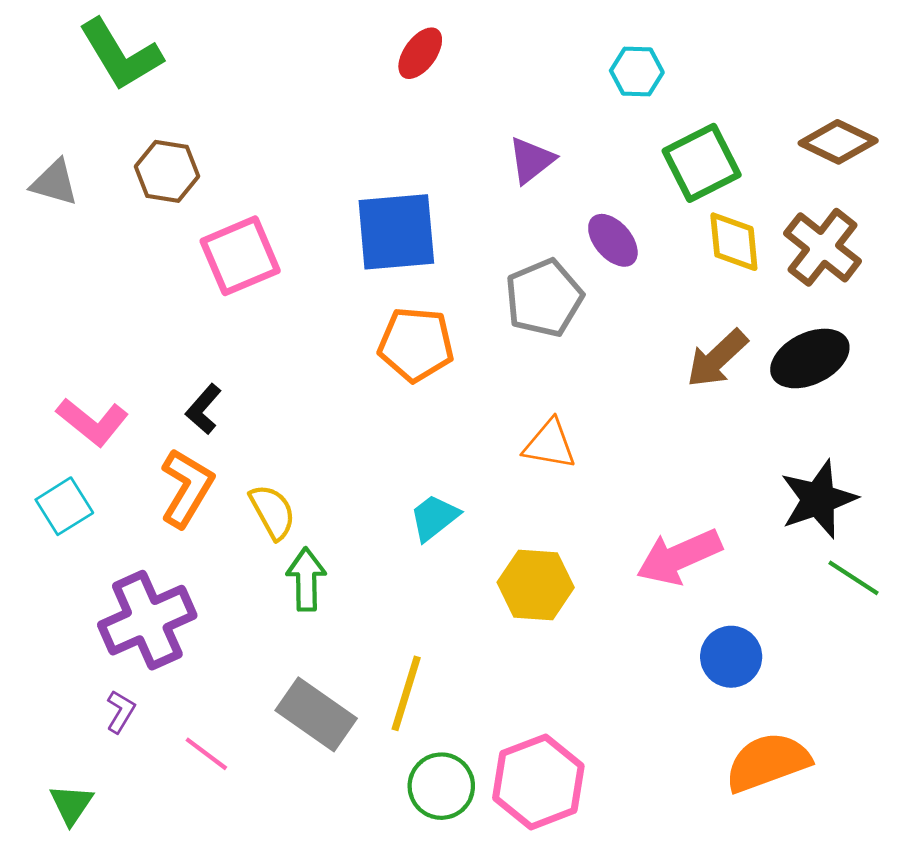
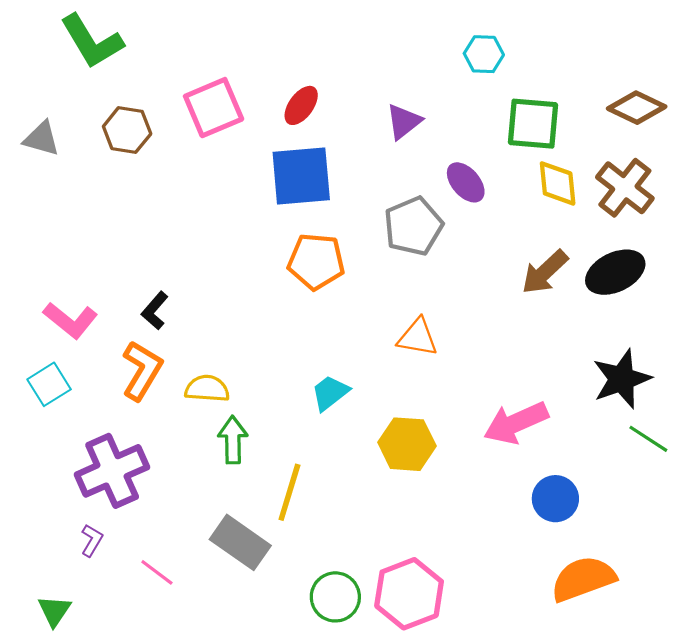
red ellipse: (420, 53) -> (301, 105), moved
green square: (702, 163) -> (533, 124), turned 32
pink square: (240, 256) -> (214, 108), moved
yellow semicircle: (272, 512) -> (207, 389), turned -57
yellow line: (406, 693) -> (289, 492), moved

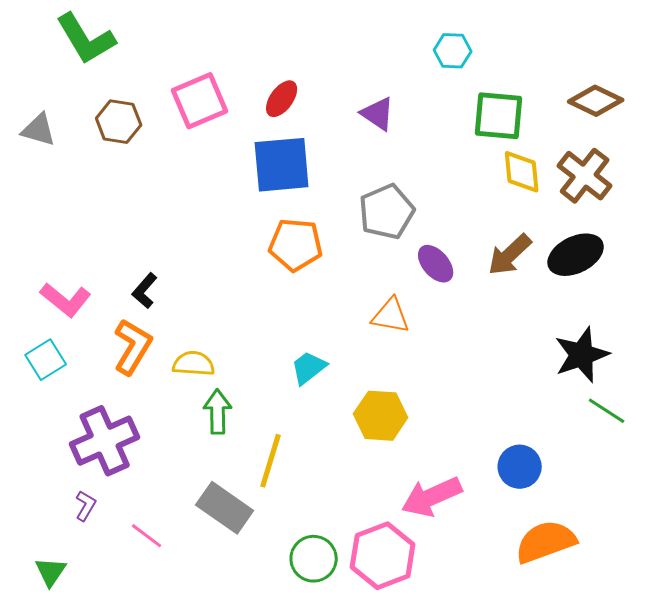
purple triangle: (404, 121) -> (378, 114), turned -48
purple ellipse: (466, 182) -> (436, 264), moved
pink arrow: (516, 423) -> (432, 497), moved

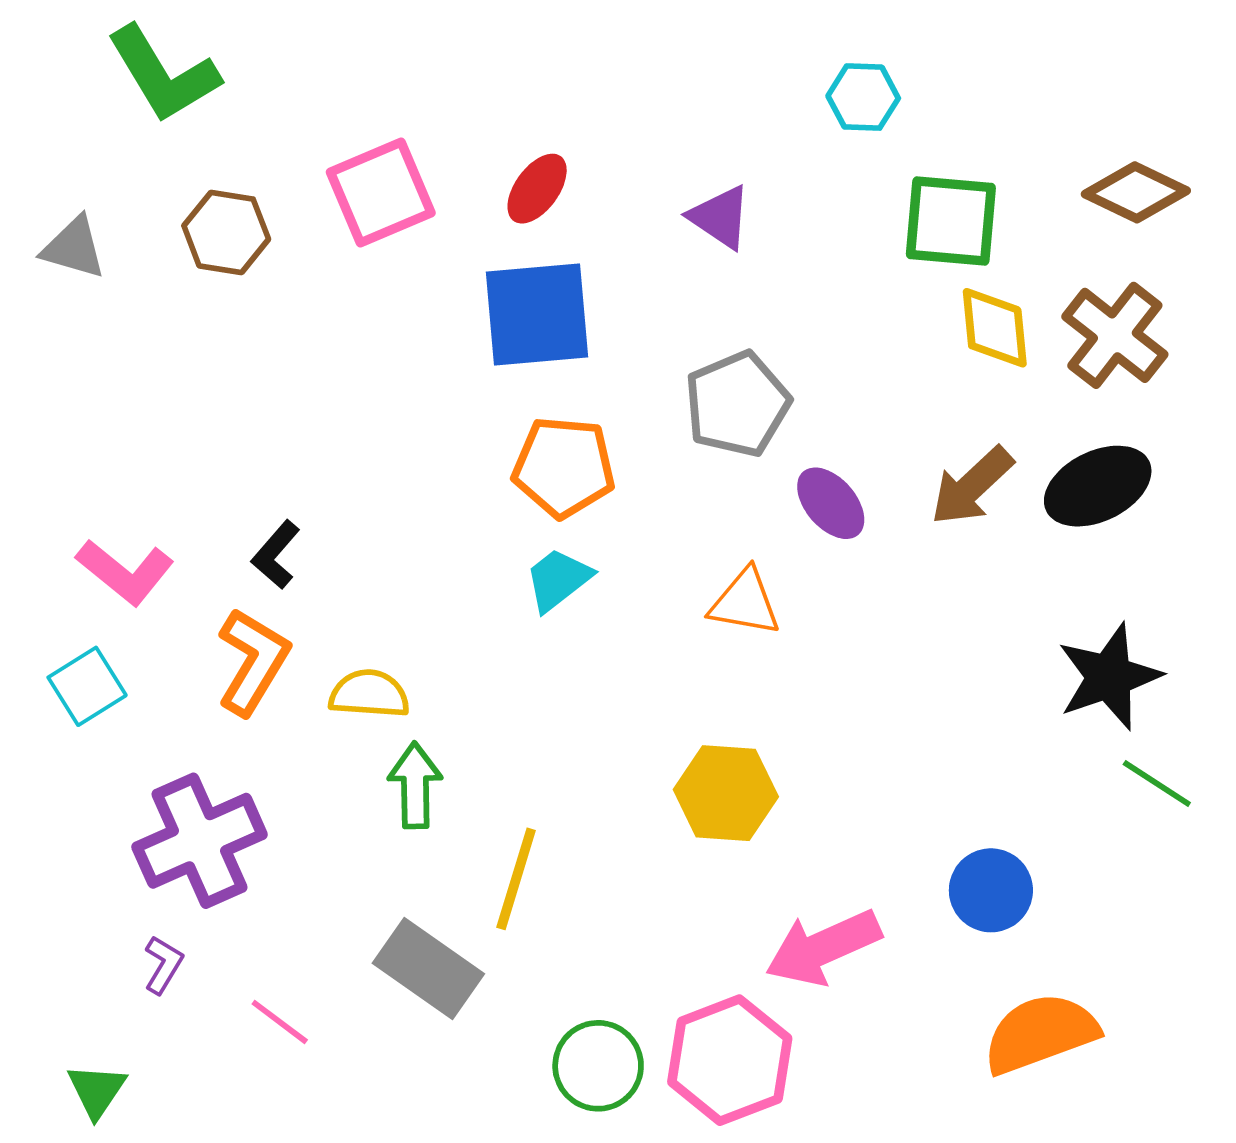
cyan trapezoid: (309, 368) -> (558, 580), moved

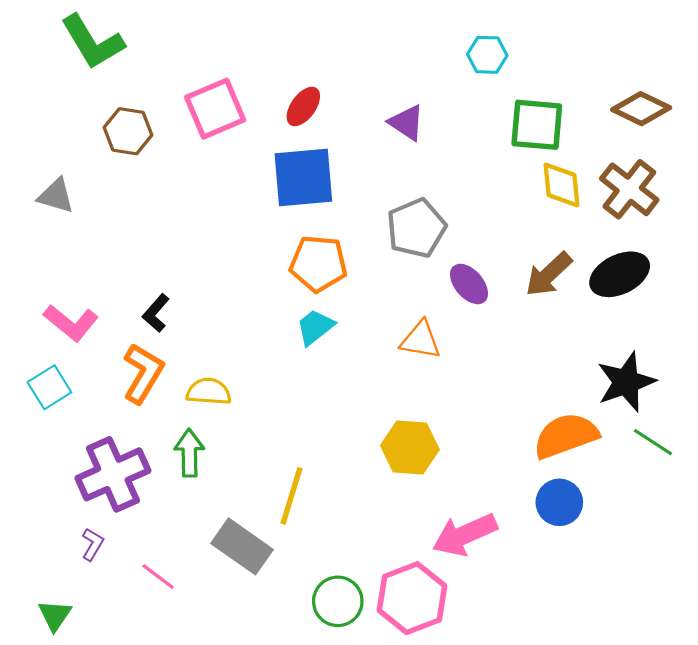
gray triangle: (74, 248) -> (56, 196), moved
green arrow: (415, 785) -> (189, 453), moved
orange semicircle: (1040, 1033) -> (566, 436), moved

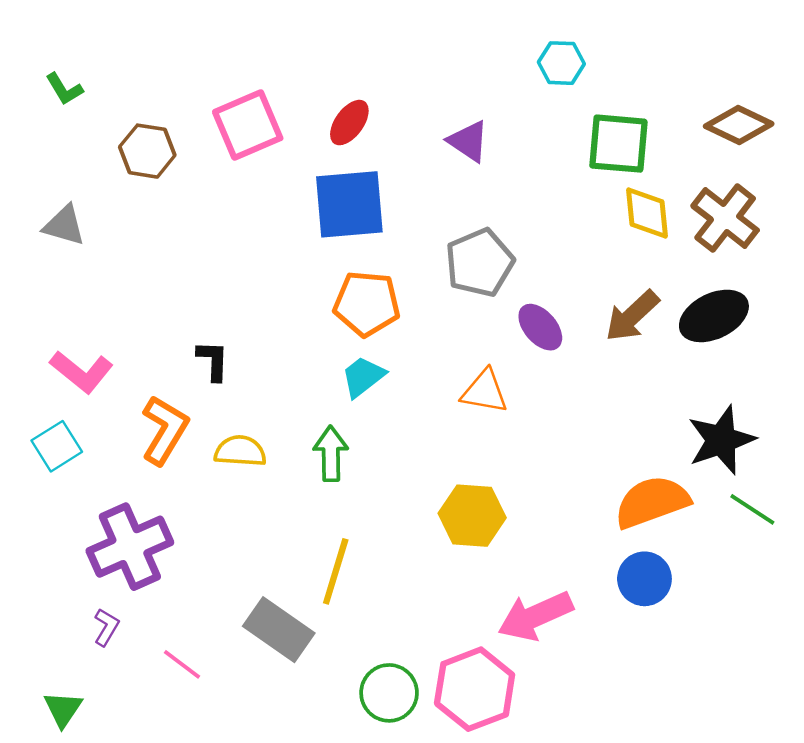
green L-shape: (93, 42) -> (64, 89), moved, size x0.5
black L-shape: (156, 313) -> (213, 361), moved, turned 141
green arrow: (189, 453) -> (331, 454), moved

